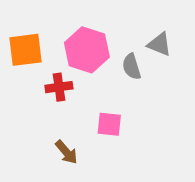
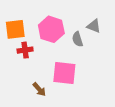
red cross: (59, 87) -> (25, 50), moved
pink square: (109, 124) -> (64, 73), size x1.6

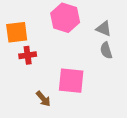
pink hexagon: (51, 29) -> (65, 18), moved
gray semicircle: (77, 39) -> (106, 50), moved

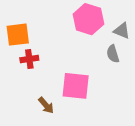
pink hexagon: (65, 18) -> (88, 19), moved
gray triangle: (104, 29) -> (122, 31), moved

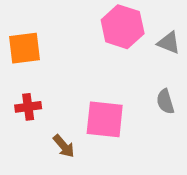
gray semicircle: (113, 54) -> (165, 102), moved
red cross: (29, 59) -> (28, 107), moved

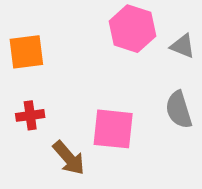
gray semicircle: (165, 102) -> (179, 110), size x1.4
brown arrow: (64, 146) -> (69, 158), size x1.4

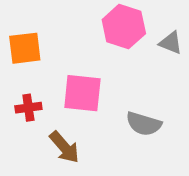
gray semicircle: (179, 110) -> (144, 124), moved, turned -56
pink square: (113, 129) -> (82, 93), moved

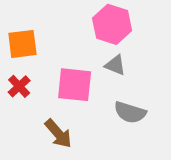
gray triangle: (171, 43) -> (115, 65), moved
red cross: (28, 108) -> (19, 86), moved, turned -35

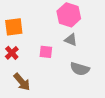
pink square: (75, 85) -> (46, 52), size x0.6
brown arrow: (58, 134) -> (22, 82), moved

